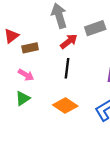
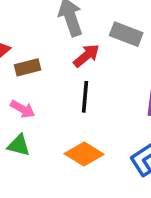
gray rectangle: (95, 28) -> (126, 34), turned 42
green triangle: (23, 98) -> (19, 145), turned 49

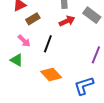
brown rectangle: (28, 67) -> (33, 19), turned -32
black line: (85, 97) -> (48, 44), moved

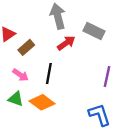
orange diamond: (51, 74) -> (42, 102), moved
blue L-shape: (84, 86) -> (99, 115), turned 100

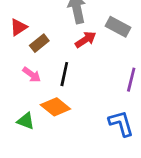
green triangle: (16, 99) -> (26, 121), moved

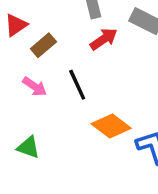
black line: (64, 74) -> (77, 85), turned -35
orange diamond: (55, 107) -> (111, 126), moved

